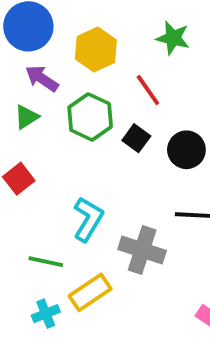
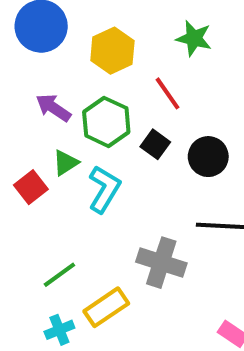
purple arrow: (42, 78) -> (53, 108), moved
green triangle: (26, 117) -> (66, 163), moved
cyan L-shape: (88, 219) -> (104, 189), moved
green line: (46, 262) -> (59, 275), turned -48

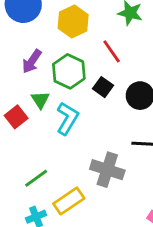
purple arrow: (53, 108) -> (32, 61), turned -90
green triangle: (66, 163) -> (40, 100), turned -30

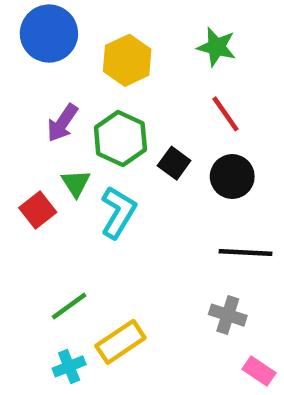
red line: (112, 51) -> (225, 114), moved
gray cross: (107, 170) -> (228, 315), moved, size x0.7

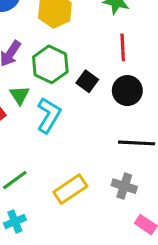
red line: (225, 114) -> (123, 47), turned 32
yellow rectangle: (120, 342) -> (70, 189), moved

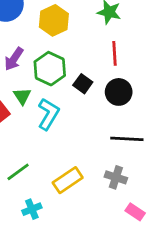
cyan cross: (15, 222) -> (32, 209), moved

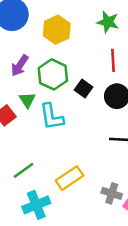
cyan L-shape: (48, 114) -> (52, 117), turned 140
gray cross: (116, 177) -> (112, 193), moved
cyan cross: (32, 209) -> (36, 205), size x1.5

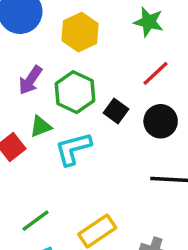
red line: (113, 60) -> (155, 73), turned 50
green triangle: (27, 100) -> (41, 126), turned 42
cyan L-shape: (52, 117) -> (73, 149), turned 84

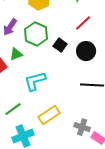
cyan L-shape: (73, 149) -> (35, 81), moved

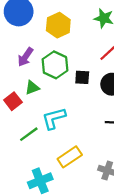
black square: (60, 45) -> (82, 77), turned -32
green line: (13, 109) -> (29, 134), moved

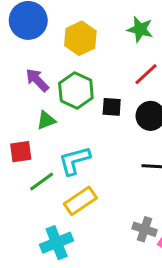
purple arrow: (25, 57) -> (37, 80), turned 102
red square: (13, 101) -> (21, 152), moved, turned 30
yellow rectangle: (70, 157) -> (80, 201), moved

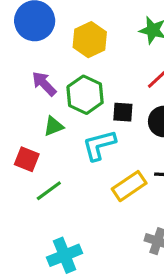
red square: (21, 152) -> (27, 159), turned 30
cyan L-shape: (74, 161) -> (99, 145), moved
yellow rectangle: (80, 201) -> (129, 186), moved

